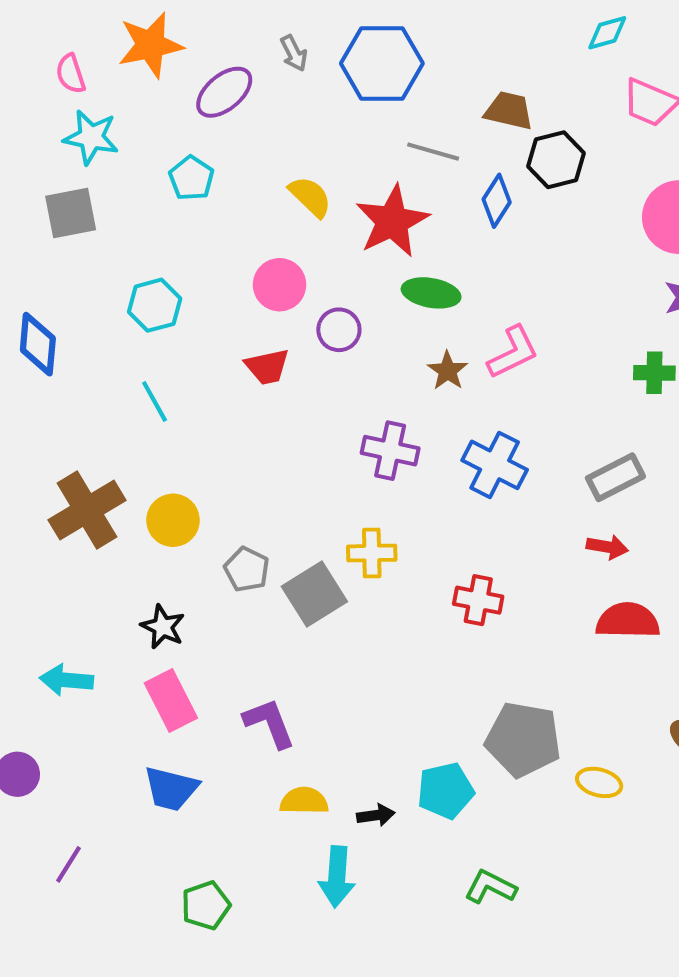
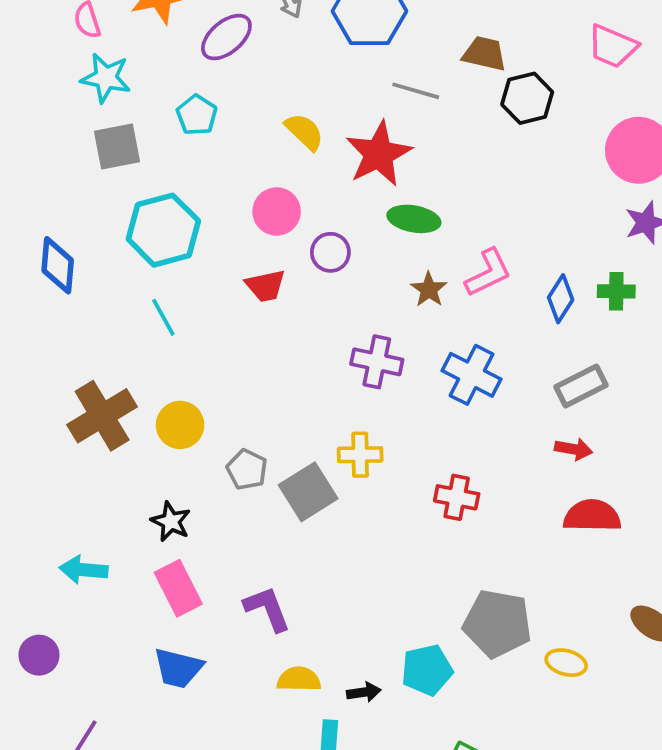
blue diamond: (497, 201) -> (561, 299), moved
gray square: (71, 213) -> (117, 147), moved
cyan hexagon: (155, 305) -> (163, 230), size x1.5

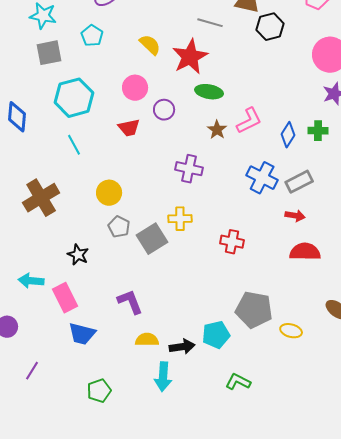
blue cross: (471, 375) -> (262, 178), moved
yellow circle: (180, 425) -> (109, 193), moved
pink rectangle: (178, 588) -> (65, 298), moved
black arrow: (364, 692) -> (182, 347), size x1.4

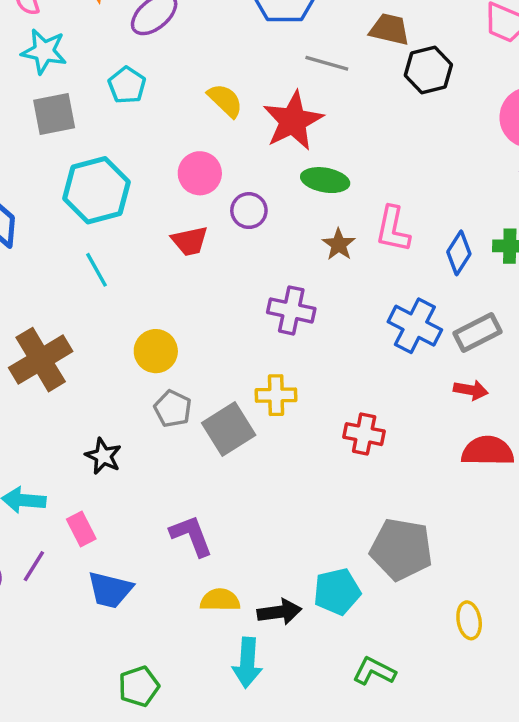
pink L-shape: (249, 121) -> (393, 229), turned 128
pink rectangle: (65, 298) -> (81, 529), size x0.7
yellow ellipse: (291, 331) -> (469, 620), moved, turned 65
purple line: (32, 371) -> (34, 566), moved

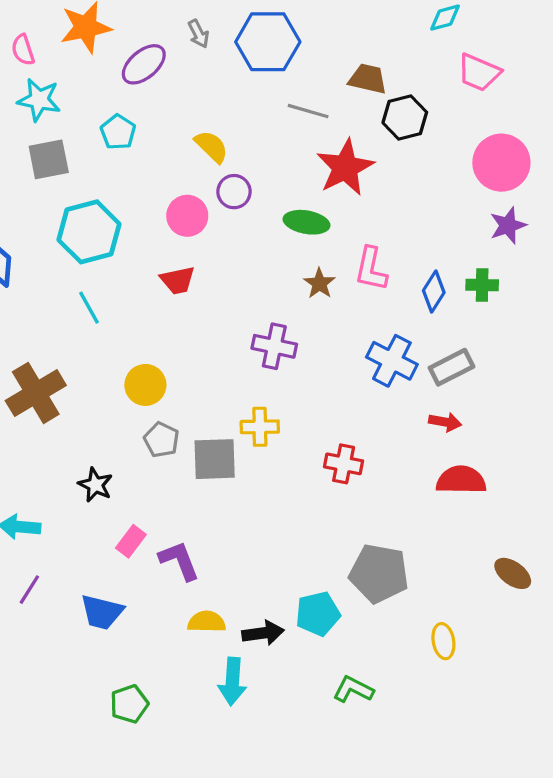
red star: (293, 121) -> (345, 167), moved
purple circle: (249, 211) -> (234, 192), moved
gray square: (229, 429) -> (215, 459), turned 30
pink rectangle: (81, 529) -> (131, 541), moved, turned 64

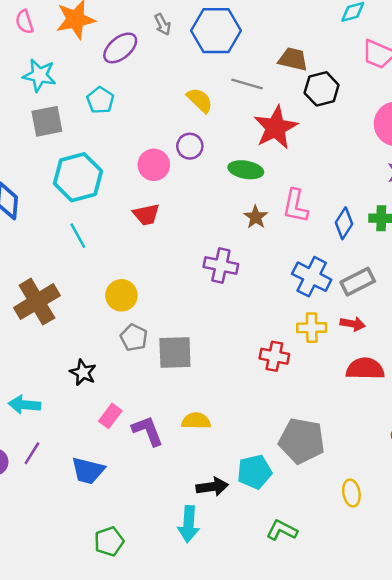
pink semicircle: (23, 50) -> (25, 22), moved
yellow semicircle: (211, 146) -> (200, 100), moved
yellow cross: (260, 427) -> (312, 328), moved
yellow semicircle: (207, 622) -> (196, 421), moved

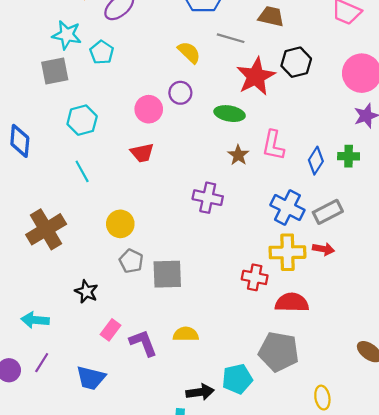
cyan star: (39, 75) -> (67, 35), moved
black hexagon: (322, 89) -> (296, 62), moved
cyan hexagon: (78, 177) -> (82, 120), size x0.7
yellow cross: (312, 328) -> (287, 252), size x1.4
red semicircle: (365, 369) -> (292, 303), moved

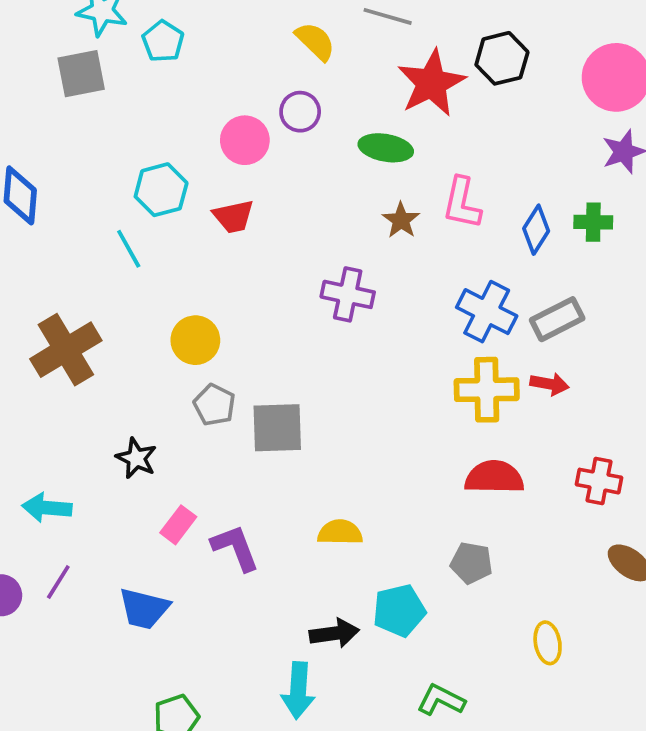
cyan hexagon: (82, 120) -> (161, 190), moved
red cross: (255, 277) -> (599, 481), moved
yellow semicircle: (186, 334) -> (340, 532), moved
gray pentagon: (279, 352) -> (471, 563), size x0.6

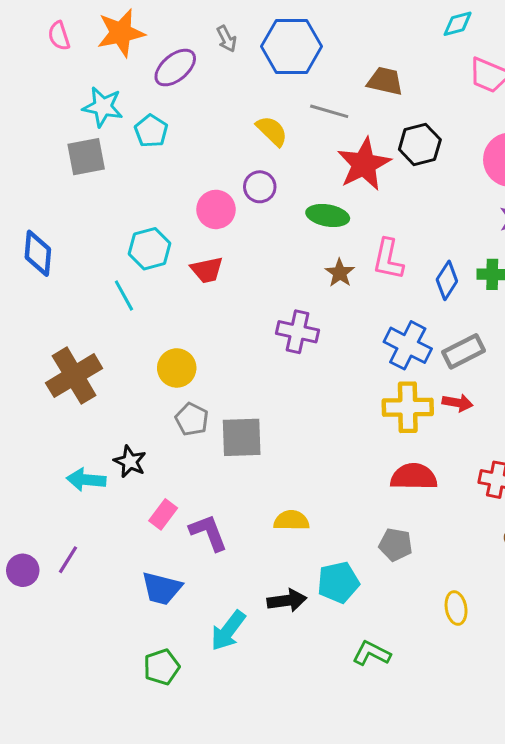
cyan arrow: (47, 508) -> (86, 480), moved
blue trapezoid: (144, 609) -> (162, 588), moved
cyan arrow: (298, 690) -> (228, 631), moved, turned 33

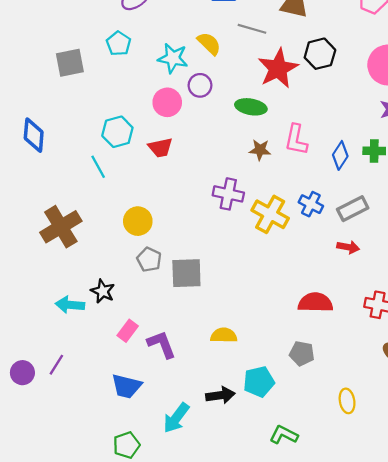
cyan star: (103, 107) -> (173, 58), moved
brown star: (340, 273) -> (260, 150), turned -30
blue cross: (408, 345) -> (311, 204), size x0.7
yellow cross: (408, 407) -> (270, 214), moved, turned 30

